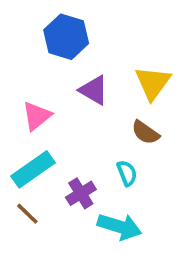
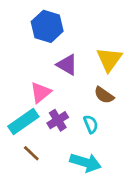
pink triangle: (37, 116) -> (41, 92), moved
purple cross: (81, 193) -> (58, 120), moved
brown line: (27, 214) -> (31, 153), moved

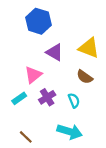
yellow triangle: (109, 59) -> (89, 48), turned -45
cyan rectangle: (23, 122) -> (19, 98), size x0.6
brown line: (31, 153) -> (26, 137), moved

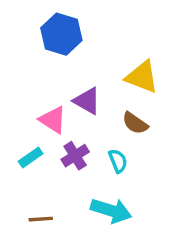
purple triangle: (55, 52) -> (87, 101), moved
pink triangle: (33, 75) -> (53, 120), turned -48
brown line: (26, 137) -> (41, 219), turned -48

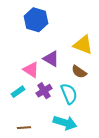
cyan semicircle: (118, 161) -> (69, 94), size x1.5

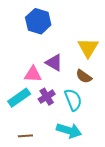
yellow triangle: (83, 45) -> (88, 48), turned 40
pink triangle: (31, 70) -> (33, 74), turned -30
cyan rectangle: (18, 92) -> (19, 98), size x1.5

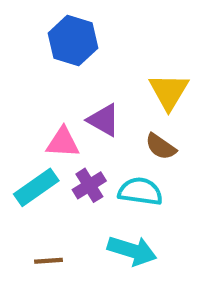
cyan semicircle: (73, 100) -> (140, 191), turned -60

